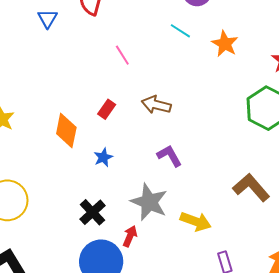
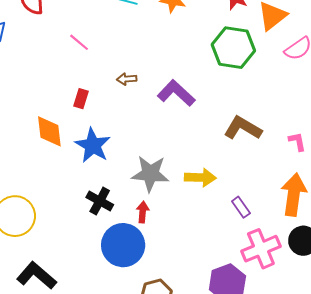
brown arrow: (156, 105) -> (127, 79), size x0.7
purple L-shape: (170, 156) -> (176, 93), moved, size x1.4
blue star: (103, 157) -> (93, 145), size x1.8

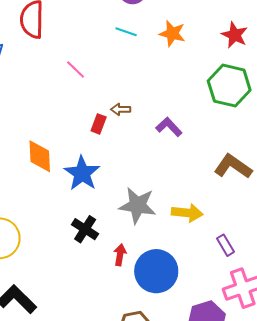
purple L-shape: (176, 93) -> (169, 127), size x0.7
red rectangle: (81, 99) -> (99, 124), moved
red arrow: (143, 212) -> (120, 255), moved
blue circle: (123, 245) -> (156, 271), moved

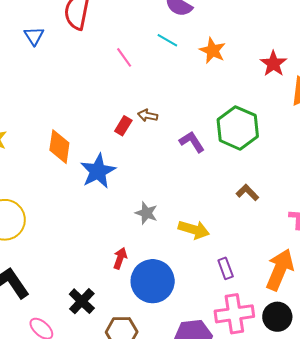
pink line: (76, 69) -> (124, 57), moved
green hexagon: (229, 86) -> (238, 128), moved
brown L-shape: (233, 166) -> (247, 192), size x0.6
gray star: (137, 205) -> (146, 213), size x0.6
black cross: (85, 229) -> (82, 301), moved

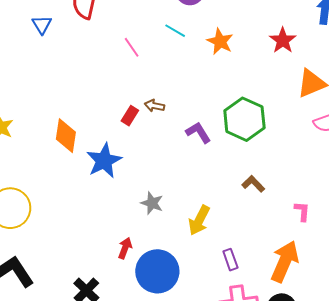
red star: (273, 64) -> (283, 40), moved
yellow arrow: (194, 230) -> (199, 220), turned 100

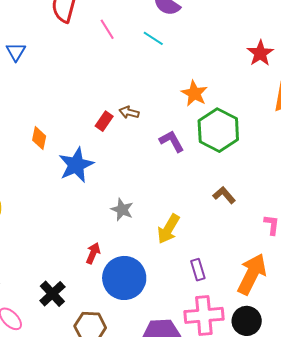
blue triangle: (42, 25) -> (16, 52), moved
orange star: (220, 41) -> (194, 93), moved
pink line: (132, 47) -> (107, 29), moved
orange diamond: (66, 136) -> (39, 138), size x0.7

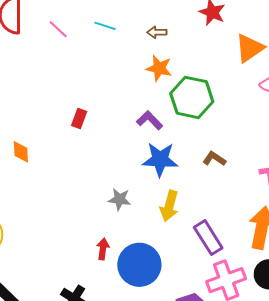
brown arrow: (129, 112) -> (157, 32), moved
blue star: (76, 165) -> (160, 160), moved, turned -30
purple rectangle: (198, 270) -> (208, 238), size x1.6

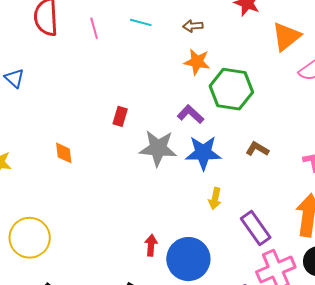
pink line: (58, 29) -> (94, 28), turned 35
gray star: (119, 199) -> (158, 148), moved, size x1.6
yellow arrow: (169, 206) -> (215, 199), size x0.7

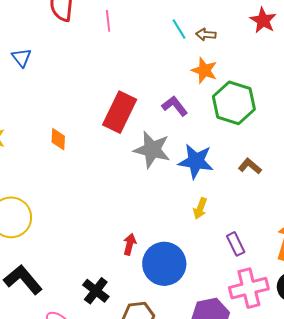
cyan line: (141, 22) -> (179, 29), moved, turned 35
purple L-shape: (191, 114) -> (175, 106), moved
red rectangle: (120, 116) -> (120, 112), size x2.0
purple rectangle: (256, 228) -> (236, 244), size x0.7

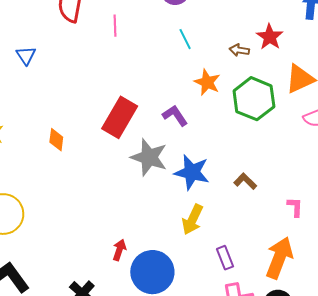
brown arrow: (206, 34) -> (239, 50), moved
green hexagon: (234, 103) -> (254, 99), moved
yellow arrow: (200, 208) -> (192, 220), size x1.4

